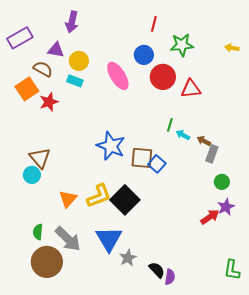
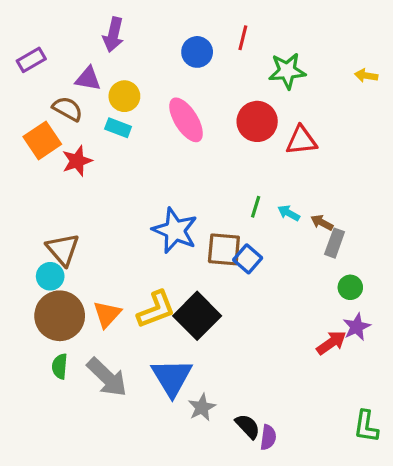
purple rectangle: (20, 38) -> (31, 60), size x0.7
blue circle: (144, 55) -> (197, 52), moved
green line: (170, 125) -> (256, 207), moved
brown circle: (47, 262) -> (60, 316), moved

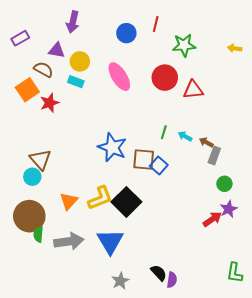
brown circle: (60, 316) -> (29, 216), moved
gray arrow: (107, 377) -> (69, 241), turned -52
gray star: (202, 407) -> (120, 281), moved

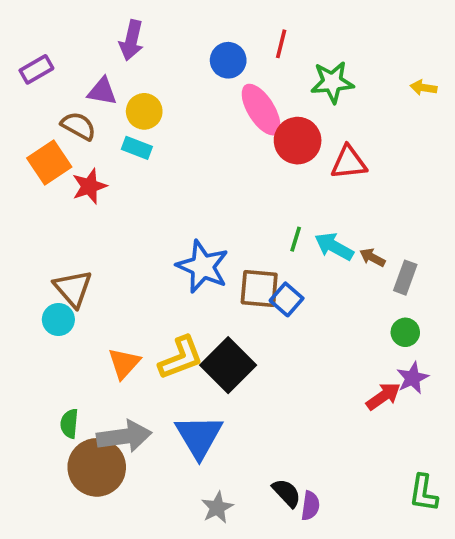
pink ellipse: (119, 77) -> (261, 110), moved
cyan arrow: (185, 136) -> (334, 246), size x1.5
gray rectangle: (214, 155) -> (405, 278), moved
brown circle: (29, 216) -> (97, 467), moved

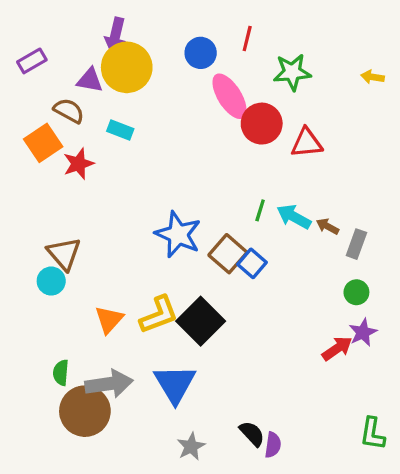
yellow circle: (144, 111) -> (127, 67), moved, size x1.6
brown square: (259, 288) -> (228, 254), turned 36

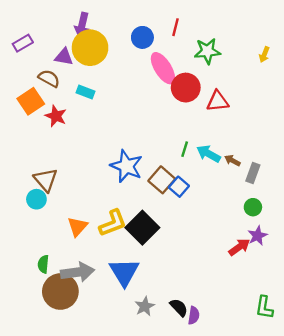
yellow arrow: (372, 77) -> (264, 55), turned -77
red star: (79, 164) -> (56, 116), turned -30
gray star: (191, 446) -> (145, 306), moved

